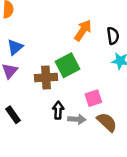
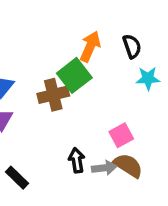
green square: (67, 65) -> (74, 75), moved
brown cross: (46, 78) -> (53, 95), moved
brown semicircle: (107, 122) -> (128, 165), moved

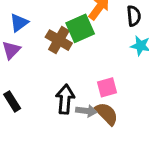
brown cross: (53, 95) -> (59, 40), turned 30
black arrow: (77, 160) -> (65, 99), size x1.4

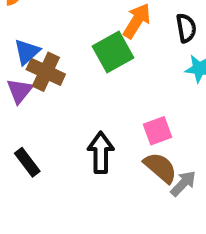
brown cross: (59, 40) -> (46, 72), moved
gray arrow: (86, 111) -> (183, 184), moved, turned -48

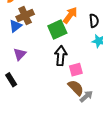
brown cross: (46, 72) -> (25, 15), moved, turned 36
purple triangle: (20, 91) -> (20, 54), moved
black arrow: (101, 153) -> (61, 56), moved

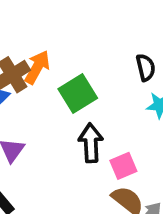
orange arrow: (70, 15) -> (37, 67), moved

